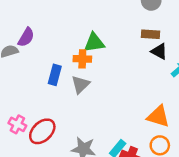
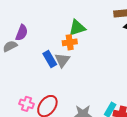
blue rectangle: (55, 75) -> (50, 59), turned -35
gray triangle: (80, 85) -> (62, 60), moved

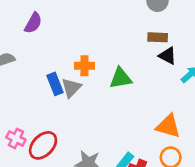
green triangle: (77, 28) -> (121, 78), moved
purple semicircle: (22, 33) -> (33, 23), moved

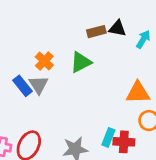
brown rectangle: (158, 37) -> (96, 32), moved
orange cross: (84, 66) -> (44, 61), turned -30

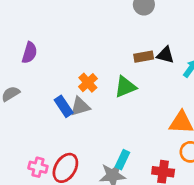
gray triangle: (38, 85) -> (80, 107), turned 42
cyan rectangle: (108, 137) -> (122, 160), moved

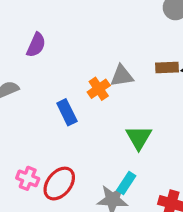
green triangle: (125, 87) -> (139, 138), moved, turned -45
gray triangle: (80, 107) -> (122, 76), moved

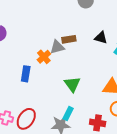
brown rectangle: (167, 68) -> (69, 39), moved
blue rectangle: (67, 112) -> (26, 74), turned 42

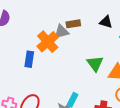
orange cross: (44, 57) -> (48, 42), size x1.5
green triangle: (72, 84) -> (95, 64), moved

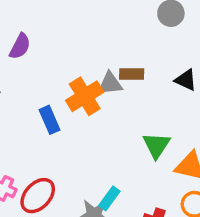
blue rectangle: (29, 59) -> (49, 120), turned -42

